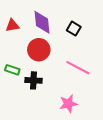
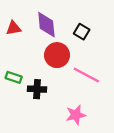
red circle: (39, 50) -> (57, 55), moved

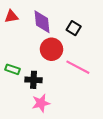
red triangle: (14, 28) -> (11, 17), moved
pink star: (76, 115) -> (41, 103), moved

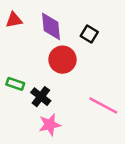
pink line: (78, 67) -> (103, 106), moved
black cross: (34, 80) -> (41, 97), turned 35

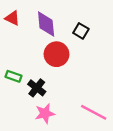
red triangle: (14, 20) -> (12, 18), turned 35
pink line: (103, 106) -> (94, 112), moved

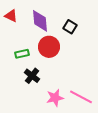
green rectangle: (13, 76) -> (22, 54), moved, turned -32
pink star: (45, 113) -> (55, 98), moved

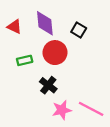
red triangle: (11, 16) -> (14, 27), moved
black cross: (32, 76) -> (48, 85), moved

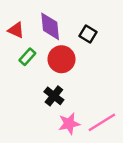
green rectangle: (25, 60) -> (27, 57), moved, turned -35
pink line: (91, 109) -> (102, 122), turned -60

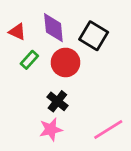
black square: (88, 34) -> (94, 36), size x1.5
pink star: (69, 124) -> (51, 129), moved

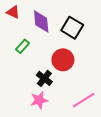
red triangle: (17, 32) -> (13, 12), moved
red circle: (66, 62) -> (63, 60), moved

